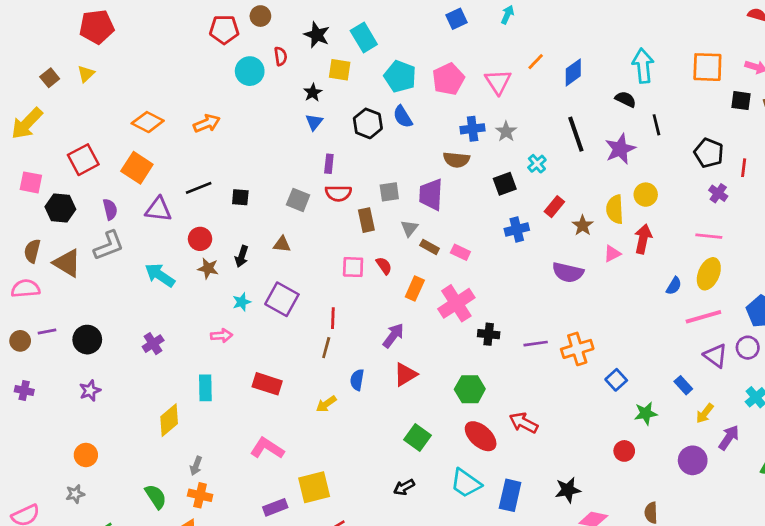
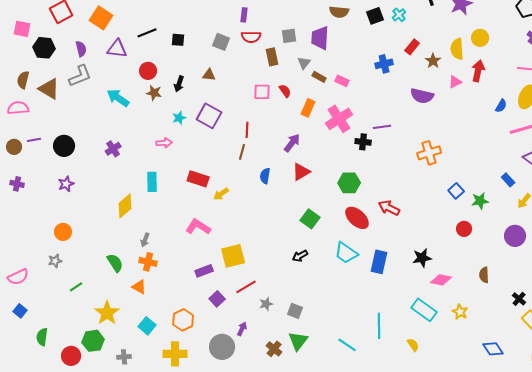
black square: (505, 184) -> (375, 16), moved
purple line: (536, 344) -> (382, 127), moved
blue square: (616, 380) -> (456, 191), moved
yellow arrow: (326, 404) -> (221, 194), moved

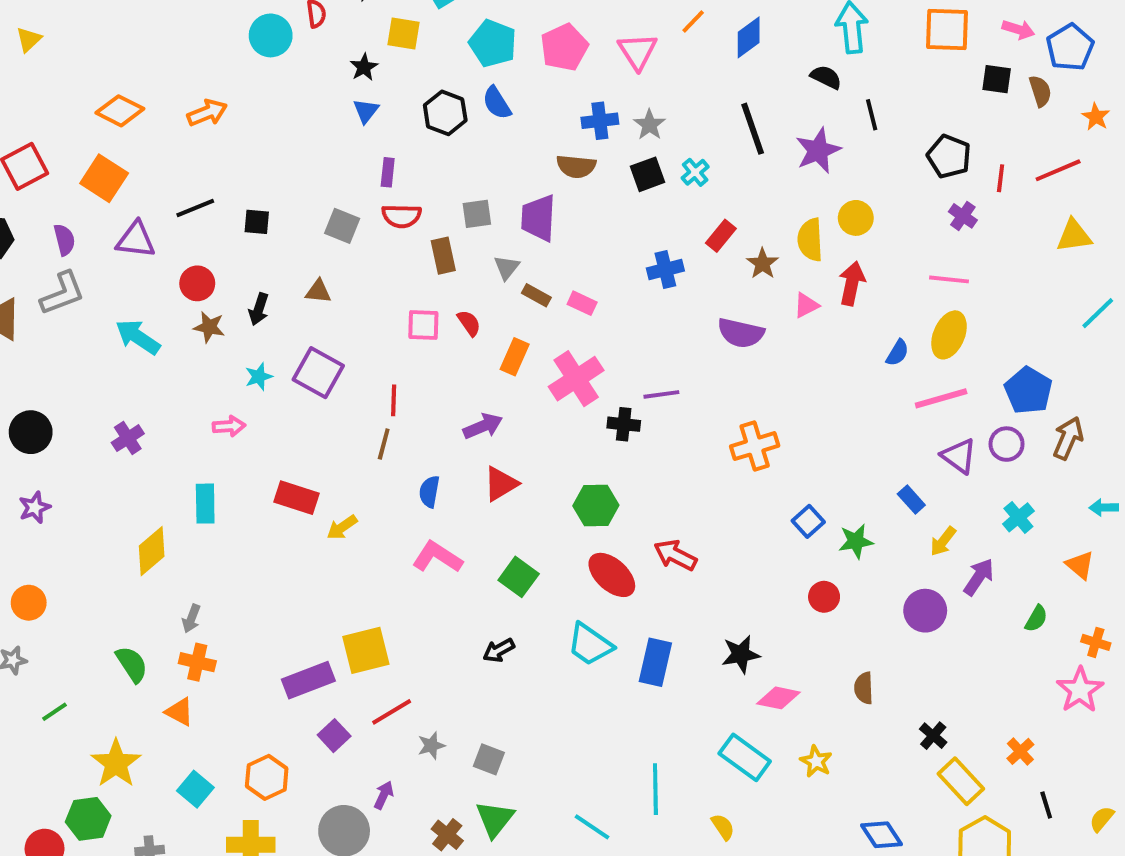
purple arrow: (292, 143) -> (483, 426), turned 30
pink L-shape: (198, 227) -> (437, 557), moved
purple rectangle: (204, 271) -> (308, 680), size x1.4

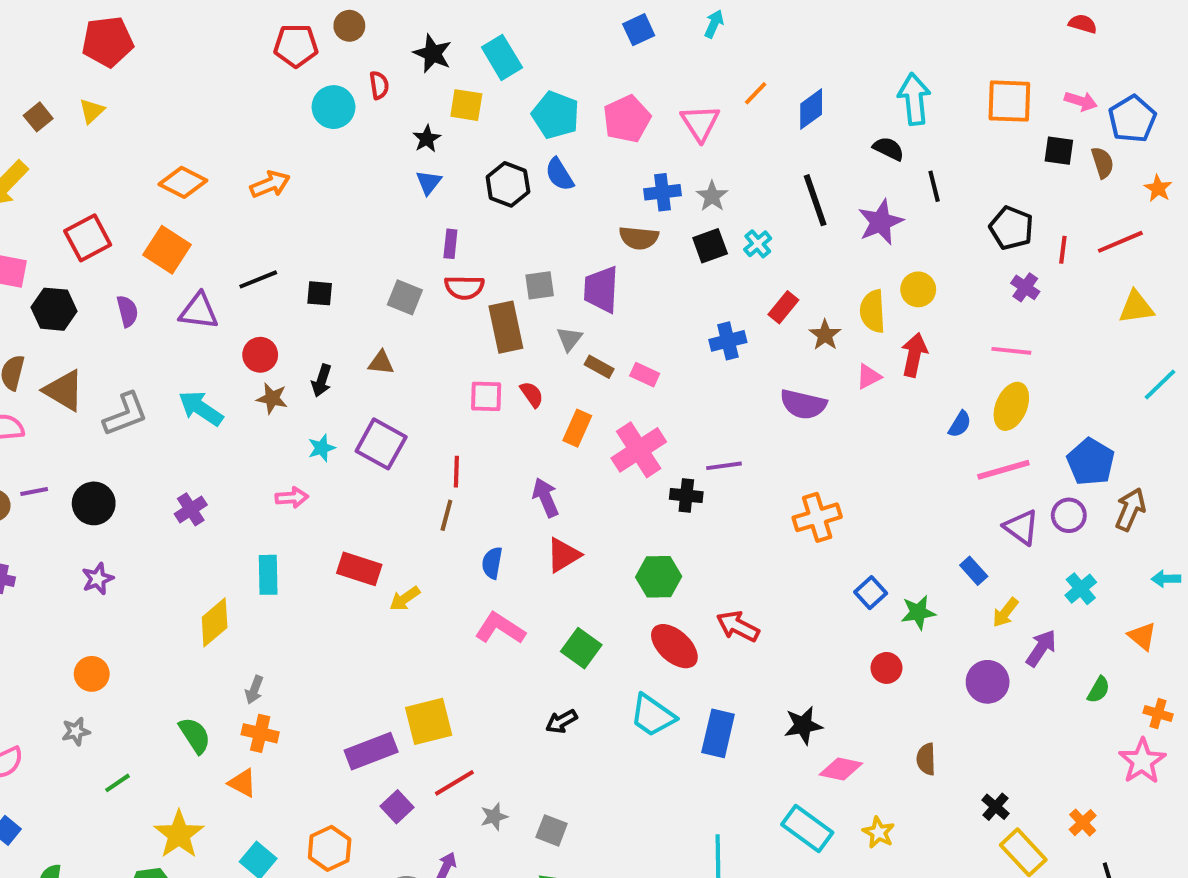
brown rectangle: (443, 256) -> (506, 327), size x1.4
gray L-shape: (62, 293) -> (125, 414), moved
purple arrow: (483, 426) -> (546, 497), turned -90

